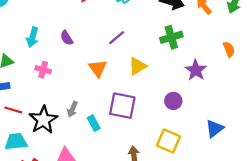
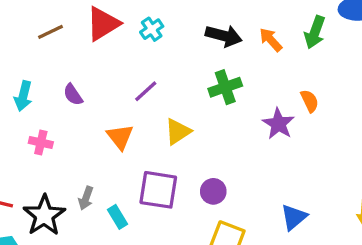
purple star: (196, 70) -> (278, 124), moved
purple circle: (173, 101) -> (213, 191), moved

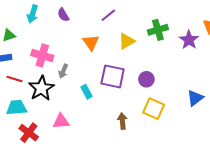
green cross: (225, 87) -> (158, 30), moved
pink cross: (41, 143) -> (42, 55), moved, size x1.5
gray arrow: (86, 198) -> (63, 71), moved

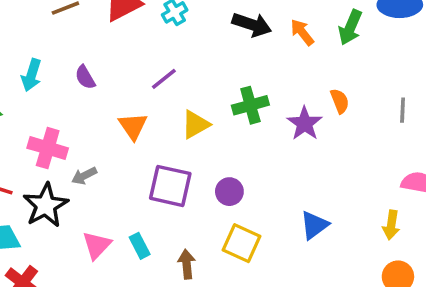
gray arrow: (63, 71) -> (84, 176), turned 40
cyan rectangle: (87, 92) -> (140, 246), moved
pink triangle: (61, 121) -> (97, 245), moved, turned -42

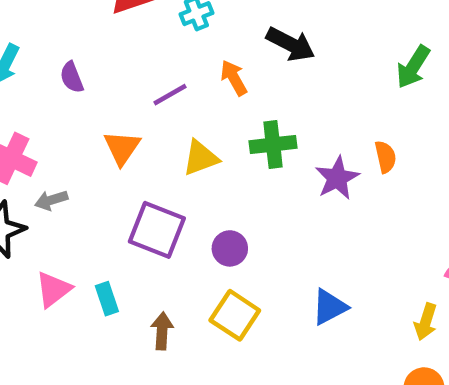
orange arrow: (302, 32) -> (234, 78), moved

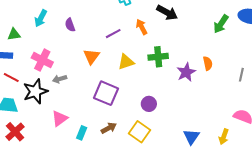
purple circle: (230, 248) -> (149, 104), moved
cyan rectangle: (107, 299) -> (82, 133), moved, turned 40
blue triangle: (329, 307) -> (191, 137), moved, turned -30
brown arrow: (162, 331) -> (109, 128), moved, turned 56

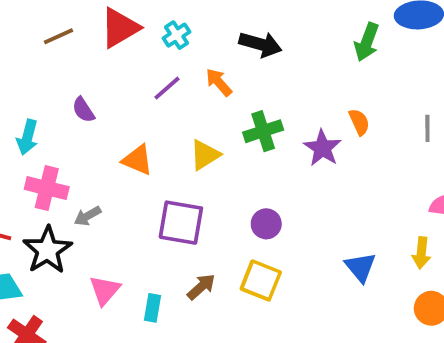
cyan arrow: (41, 18) -> (27, 137), moved
purple line: (113, 34) -> (167, 88), moved
orange triangle: (91, 57) -> (138, 160), turned -30

